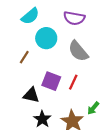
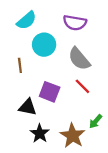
brown line: (24, 57) -> (20, 65), turned -40
red line: (73, 82) -> (82, 86), moved, turned -70

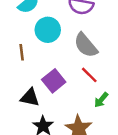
purple square: (50, 92) -> (54, 81), turned 30
green arrow: (96, 121) -> (101, 100), moved

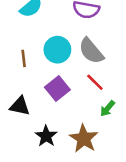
cyan circle: (48, 30) -> (57, 50), moved
black triangle: (30, 97) -> (20, 106), moved

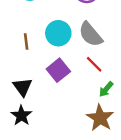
black triangle: (20, 106) -> (23, 87), turned 42
black star: (46, 136) -> (21, 116), moved
brown star: (84, 139) -> (100, 118), moved

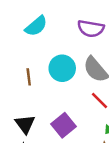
purple square: (58, 70) -> (63, 125), moved

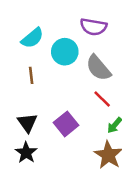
cyan semicircle: (36, 26) -> (32, 38), moved
cyan circle: (62, 68) -> (65, 52), moved

